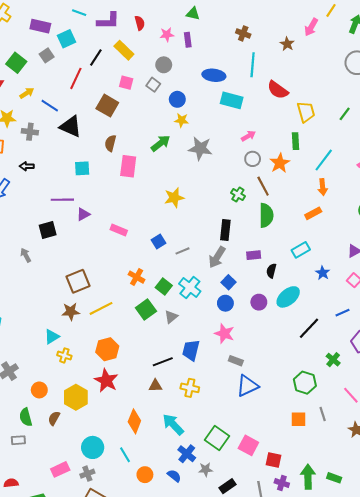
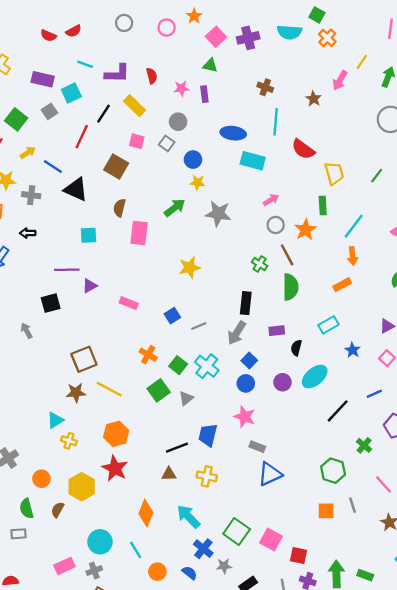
yellow line: (101, 308) -> (109, 389), turned 55

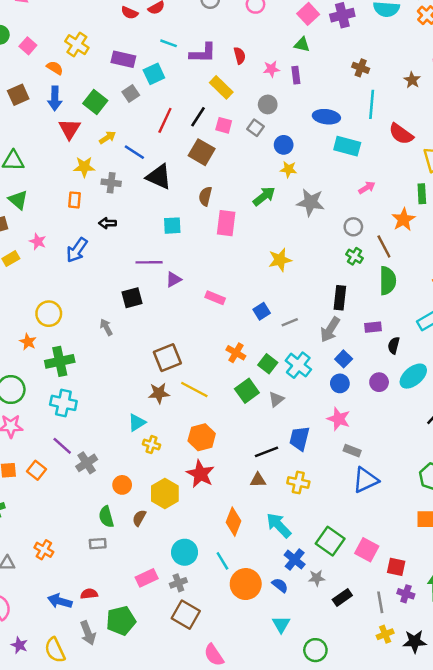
black line: (103, 114) -> (198, 117), moved
gray circle: (276, 225) -> (353, 227), moved
orange circle: (157, 572) -> (246, 584), size x1.6

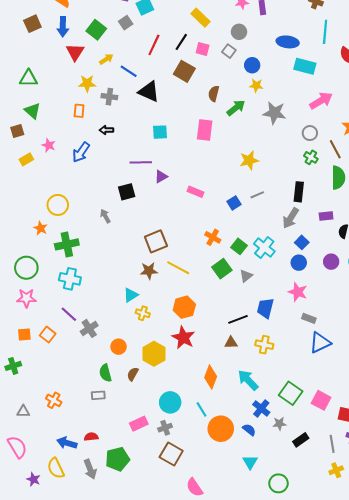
pink arrow: (367, 188) -> (321, 101), size x1.6
brown semicircle: (205, 196) -> (214, 94), moved
gray line: (290, 322) -> (257, 195), moved
yellow semicircle: (55, 650) -> (56, 468), moved

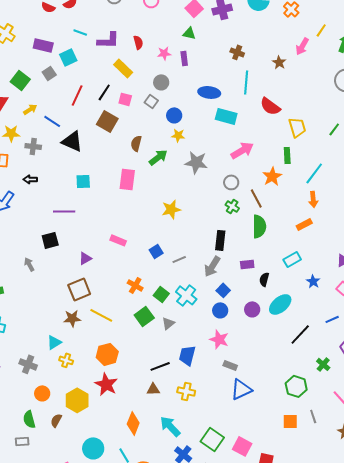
purple triangle: (161, 177) -> (85, 258), moved
gray line: (257, 195) -> (179, 259), moved
gray cross: (89, 328) -> (28, 364), moved, turned -36

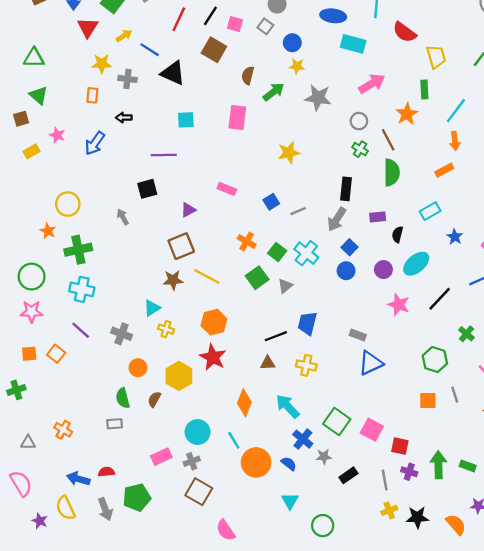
pink star: (219, 339) -> (399, 305), moved

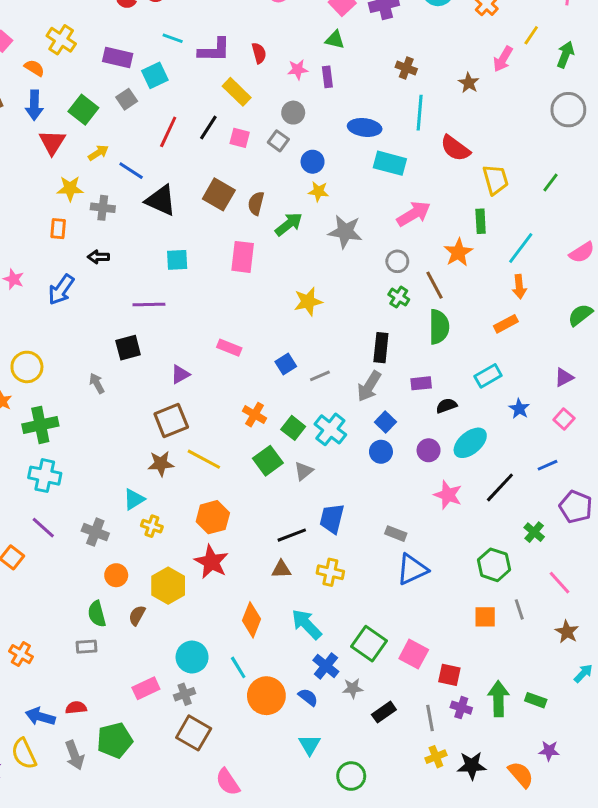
brown square: (214, 50) -> (219, 194), moved
black semicircle: (397, 234) -> (446, 406), turned 56

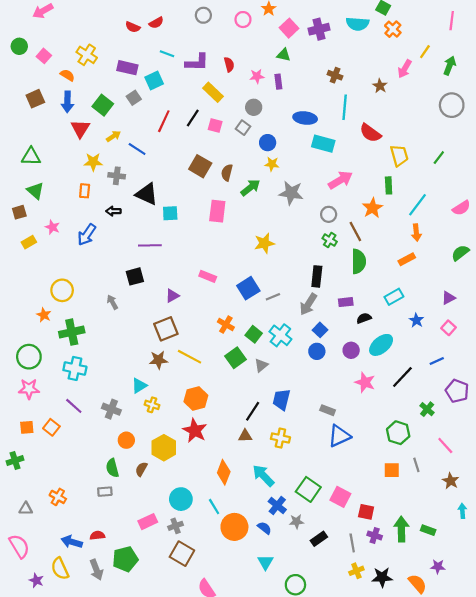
black triangle: (161, 200) -> (147, 194), moved
blue square: (286, 364) -> (248, 288), size x1.5
black line: (292, 535) -> (253, 411), turned -36
cyan arrow: (583, 673) -> (462, 511), turned -48

